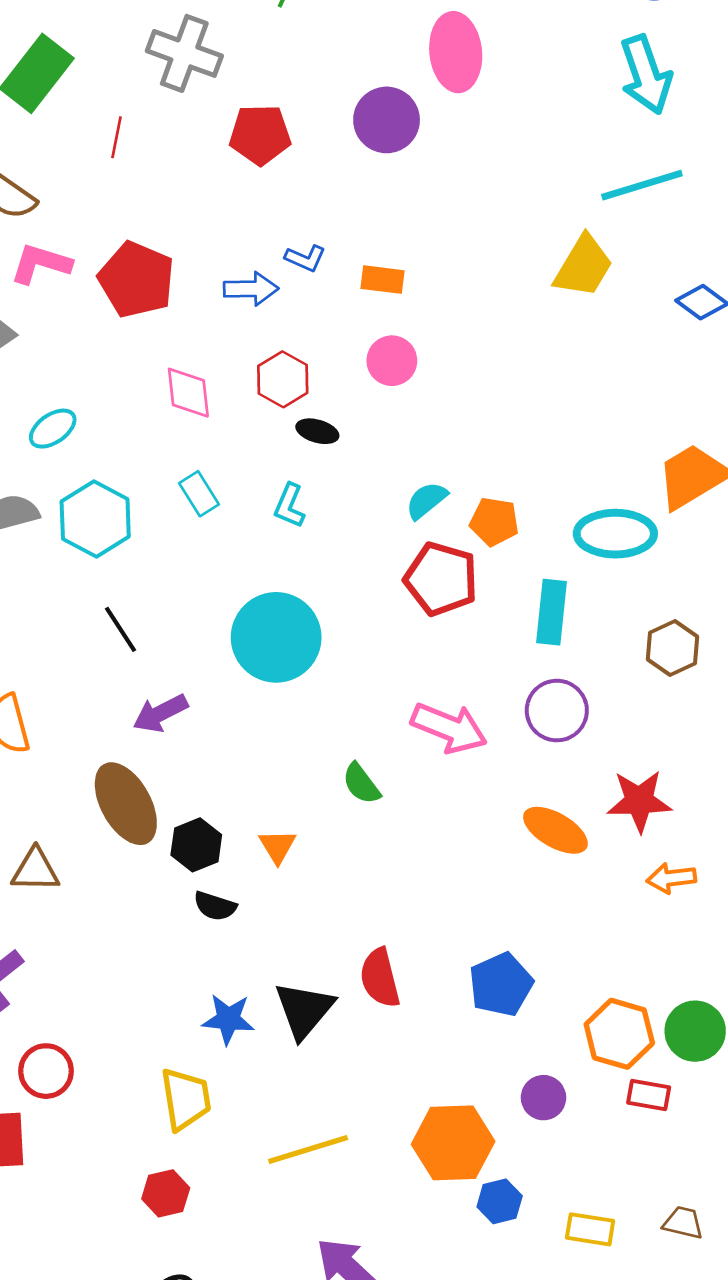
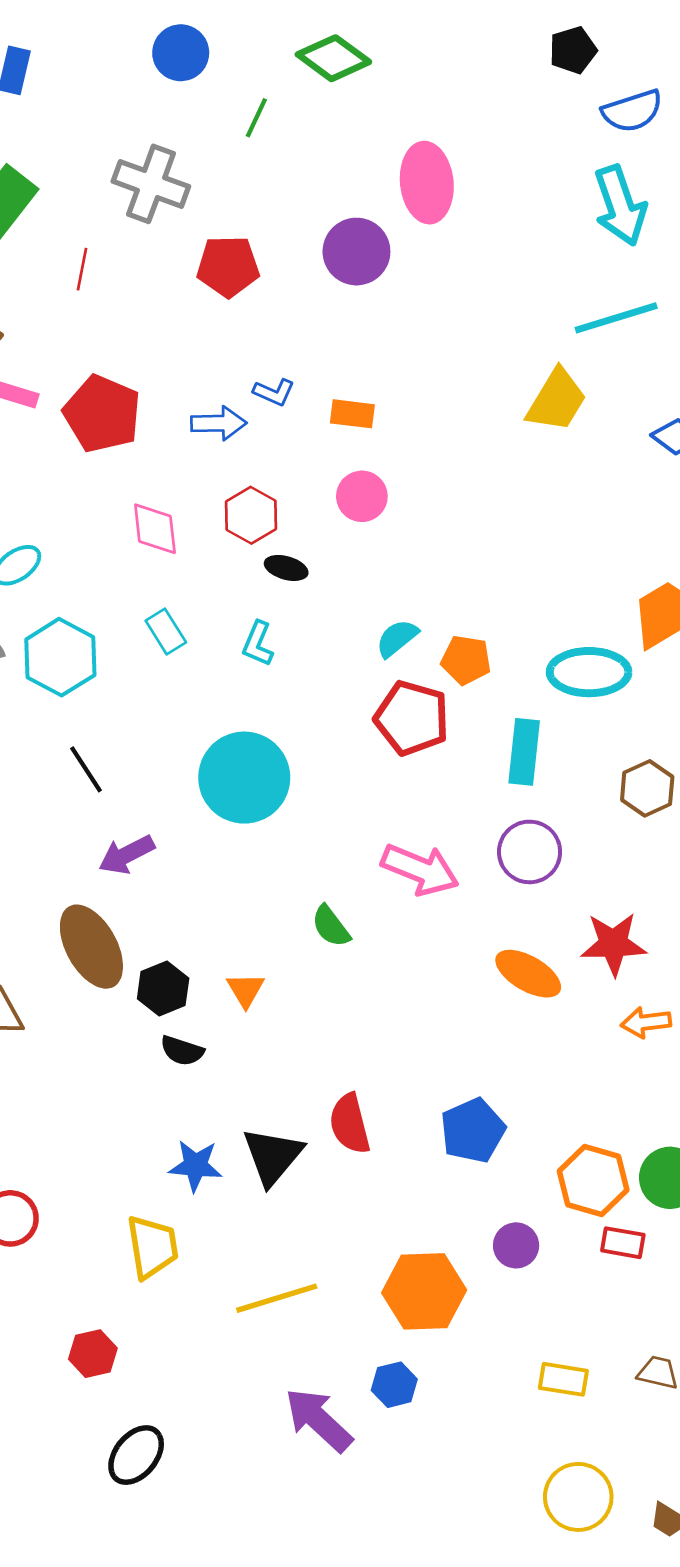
red hexagon: (166, 1193) -> (93, 1354), moved
blue hexagon: (500, 1201) -> (394, 1385), moved

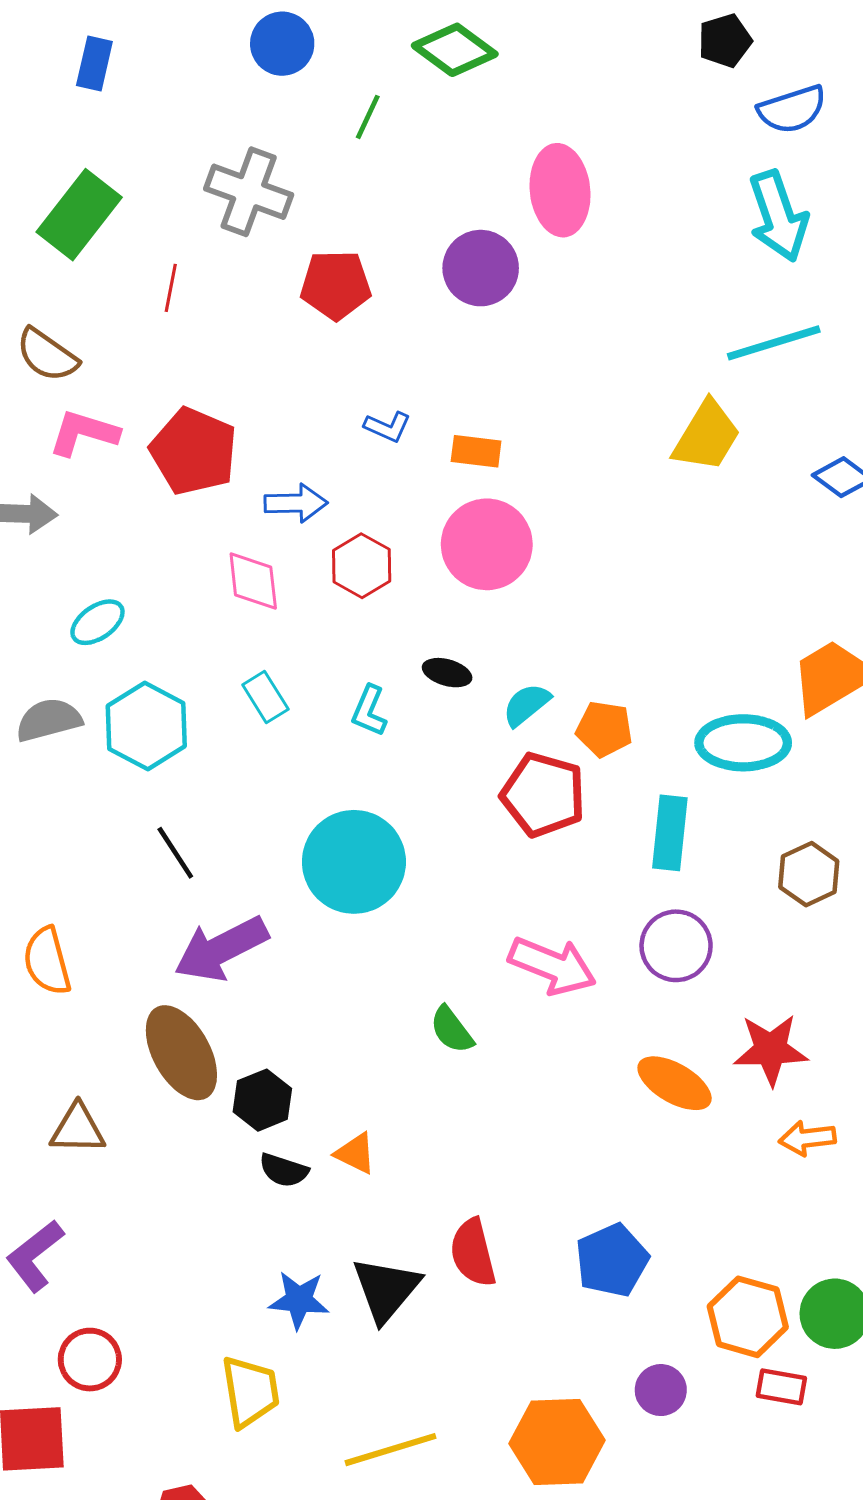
blue arrow: (219, 423) -> (296, 503), moved
pink circle: (362, 496) -> (487, 544), size x1.6
black ellipse: (286, 568) -> (447, 673), moved
purple arrow: (127, 855) -> (221, 949), size x1.5
orange triangle: (246, 990) -> (355, 1153), moved, turned -33

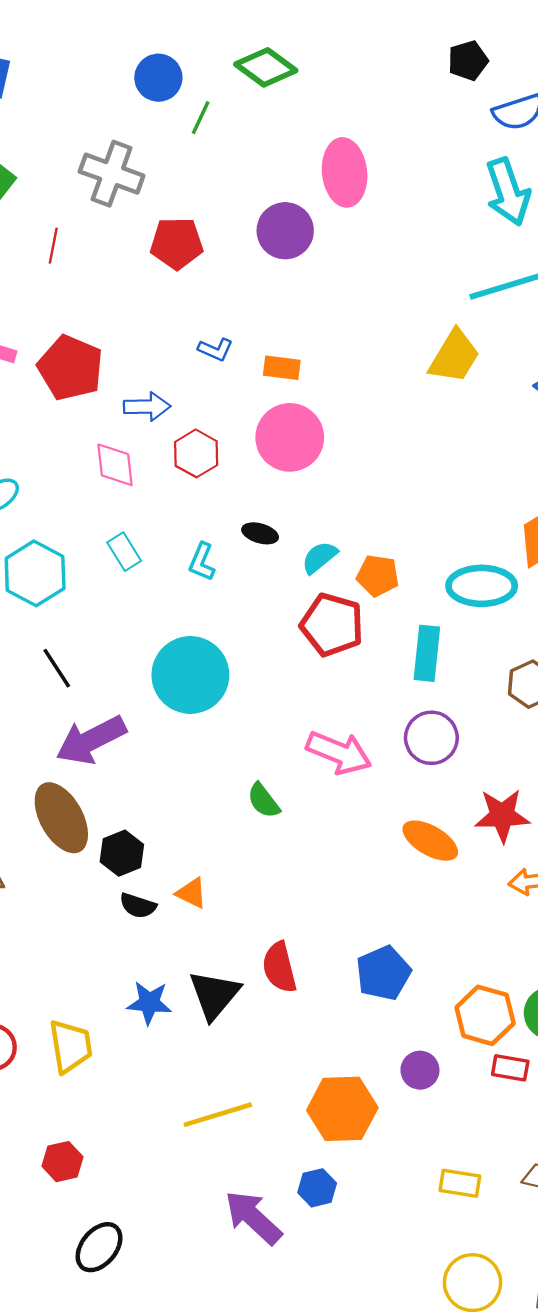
blue circle: (282, 44) -> (158, 78), moved
yellow trapezoid: (250, 1392) -> (70, 1046), moved

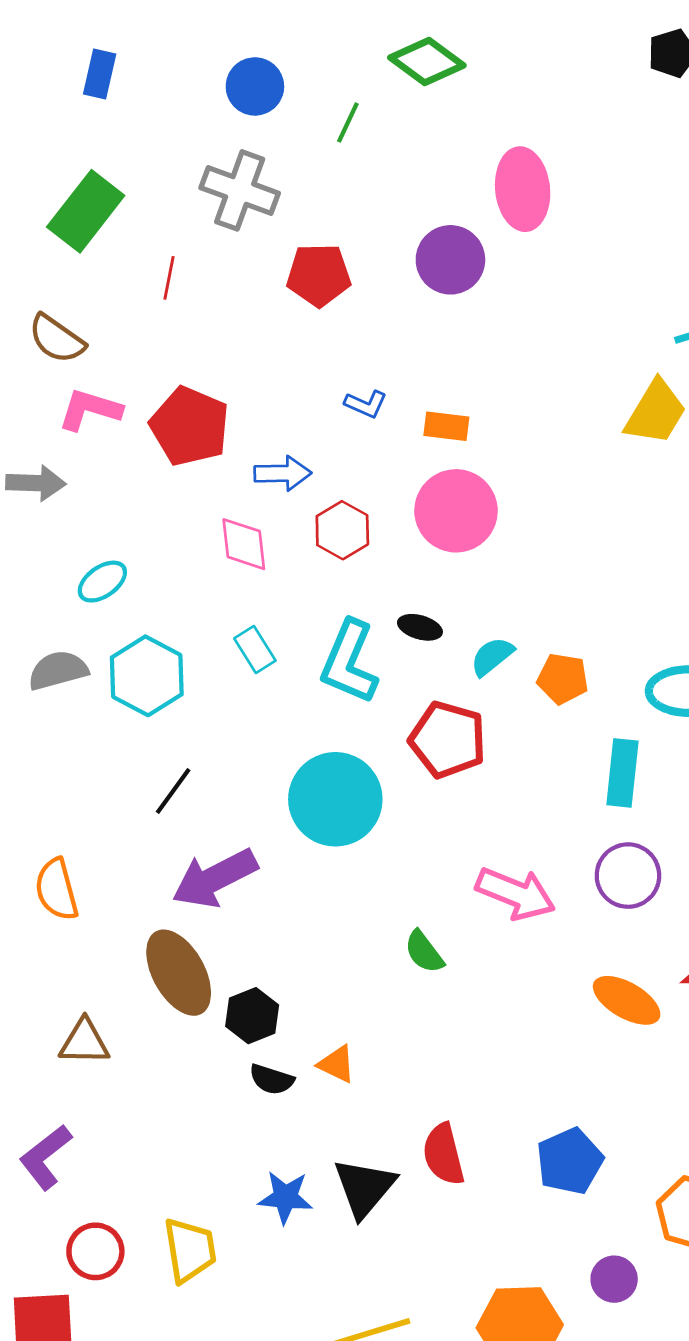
blue circle: (158, 78) -> (255, 86), moved
cyan L-shape: (202, 562) -> (349, 662), size x1.8
red pentagon: (332, 625) -> (448, 740), moved
black line: (57, 668) -> (173, 791), turned 69

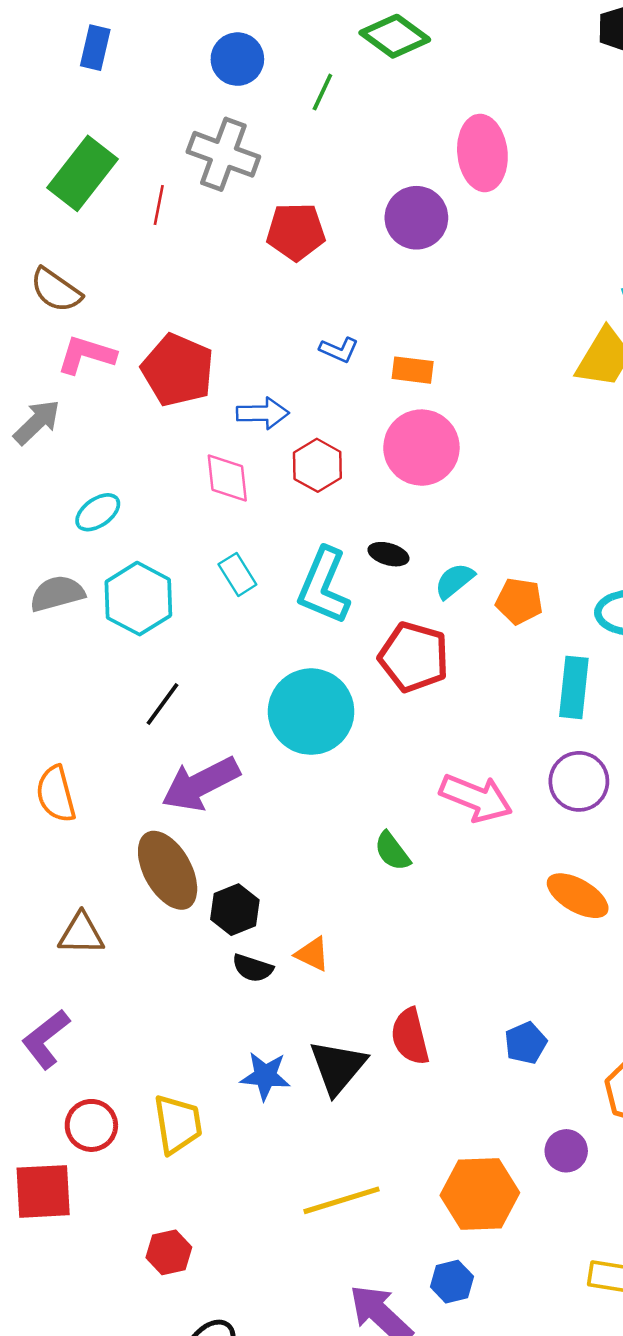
red line: (169, 278) -> (159, 205), moved
gray arrow: (36, 483) -> (37, 422), turned -46
blue pentagon: (570, 1161) -> (526, 1043), size x0.7

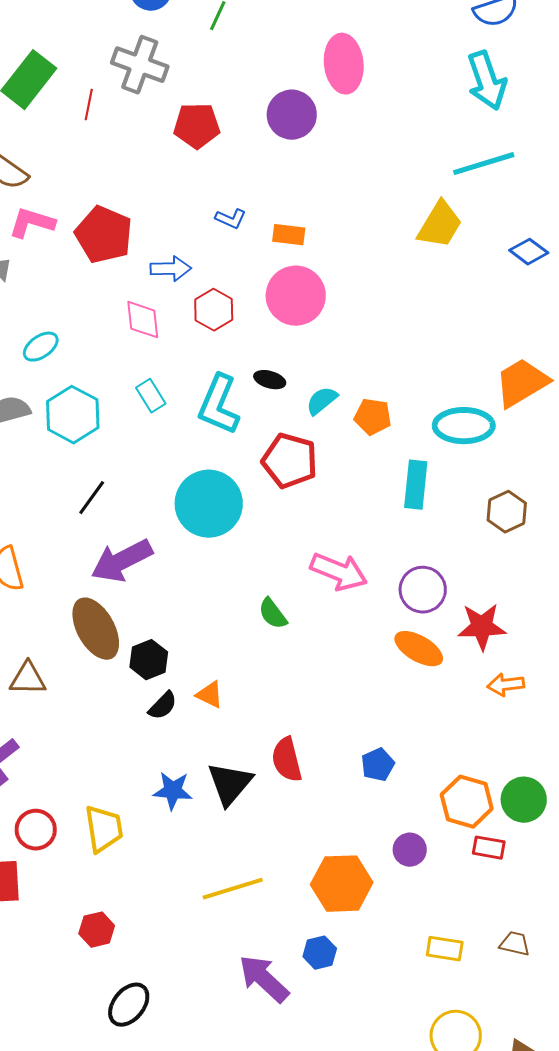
purple circle: (579, 781) -> (423, 590), moved
black semicircle: (253, 968) -> (163, 706), turned -64

